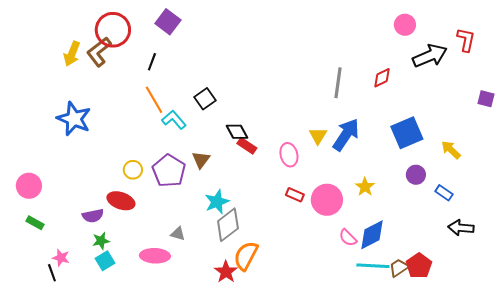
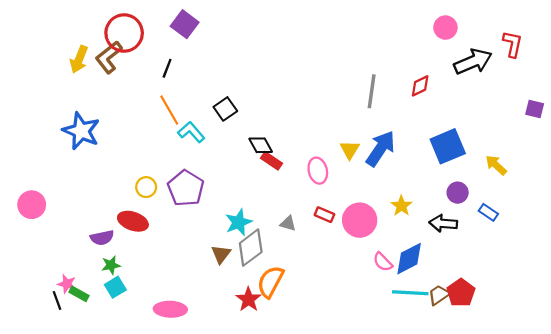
brown triangle: (201, 160) -> (221, 254), moved
green rectangle: (35, 223) -> (79, 294), moved
black arrow: (461, 228) -> (443, 223), moved
gray triangle: (178, 234) -> (288, 223), moved
pink ellipse: (155, 256) -> (170, 309), moved

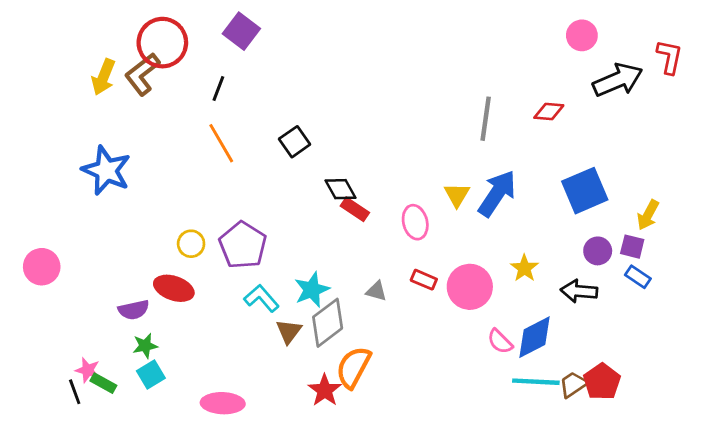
red diamond: (420, 86) -> (549, 112), turned 30
purple square: (535, 109) -> (632, 247), moved
cyan L-shape: (191, 132) -> (261, 298), moved
yellow arrow: (496, 165) -> (648, 215), turned -105

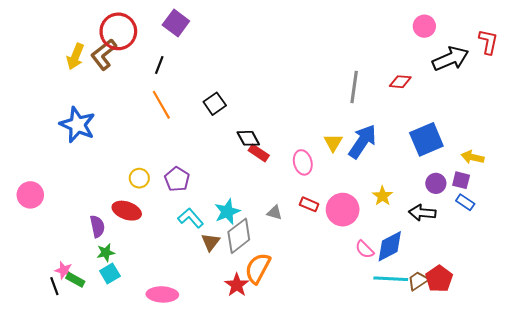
yellow arrow: (648, 215) -> (473, 157), turned 75
purple pentagon: (243, 245) -> (177, 179), size x0.7
purple semicircle: (134, 310) -> (97, 226), turned -90

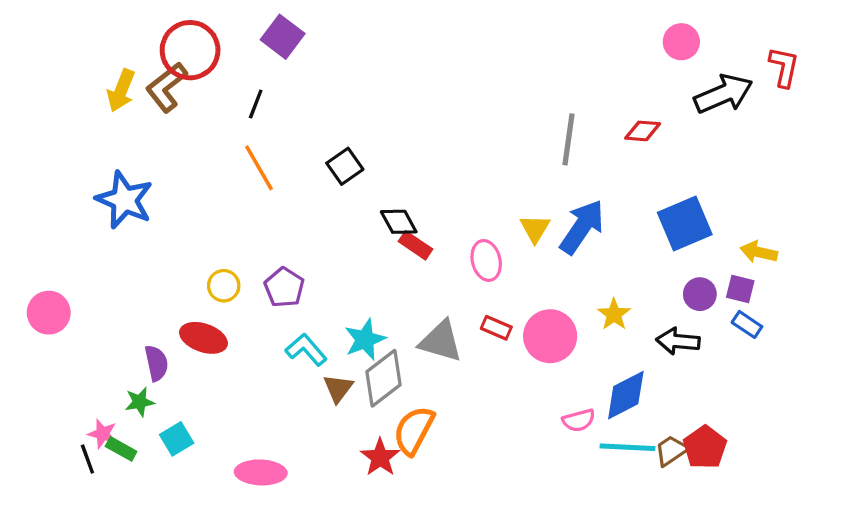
gray triangle: (274, 213) -> (441, 341), size x1.8
pink semicircle: (365, 249) -> (579, 420), moved, turned -60
green star: (106, 253) -> (140, 402), moved

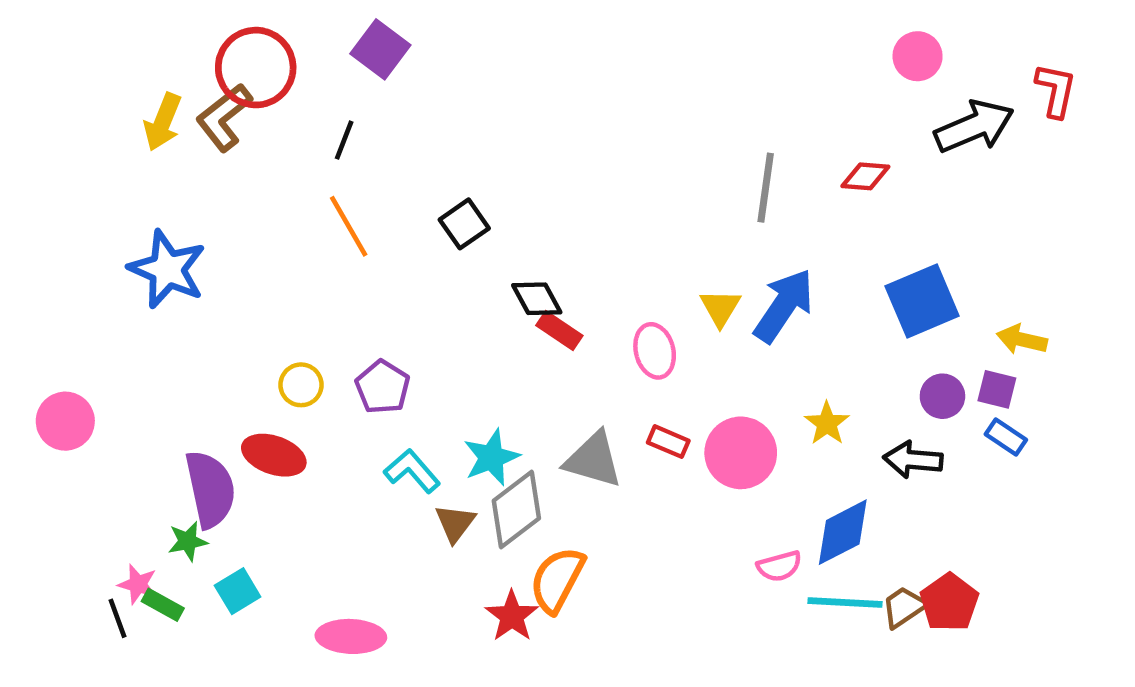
purple semicircle: (156, 363) -> (210, 489), size x1.6

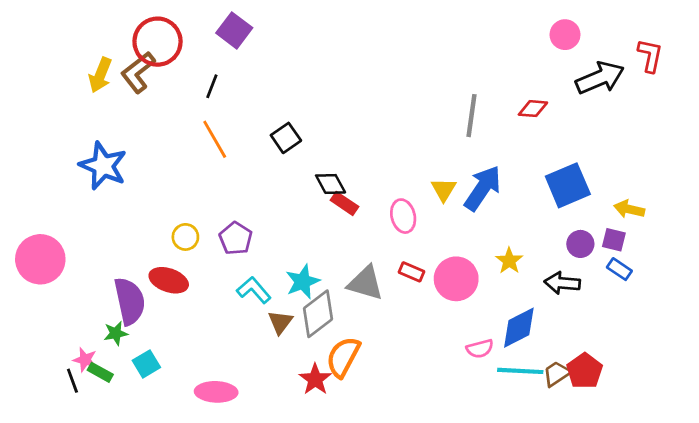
pink circle: (65, 421) -> (40, 259), size x1.4

